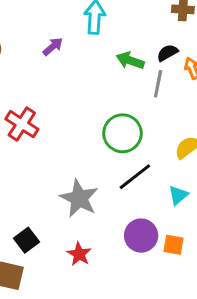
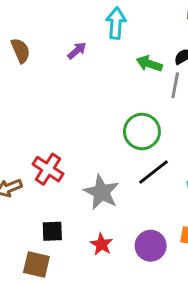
red cross: (22, 124) -> (48, 169), moved
purple circle: (141, 236) -> (151, 246), moved
black square: (26, 240) -> (52, 231), turned 35

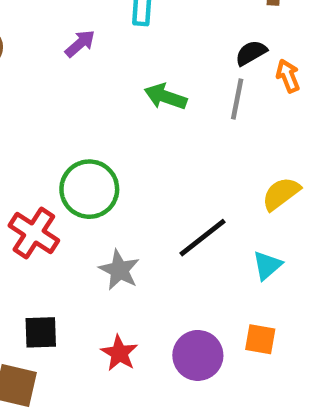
green arrow: (149, 64) -> (166, 97), moved
green circle: (142, 132) -> (89, 189), moved
gray star: (101, 192) -> (119, 270), size x0.7

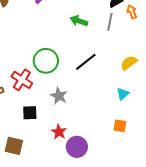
black line: (202, 238) -> (86, 62), moved
black square: (41, 332) -> (30, 113), moved
purple circle: (198, 355) -> (77, 147), moved

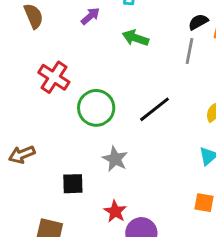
green arrow: (79, 21) -> (136, 38), moved
red cross: (22, 80) -> (54, 77), moved

